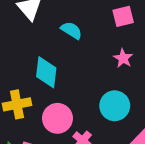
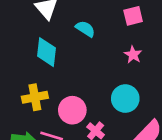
cyan diamond: (46, 72) -> (46, 52), moved

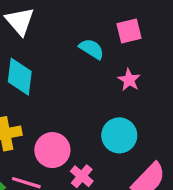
cyan semicircle: (85, 29) -> (92, 49), moved

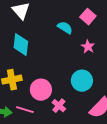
pink square: (129, 31) -> (88, 17), turned -35

